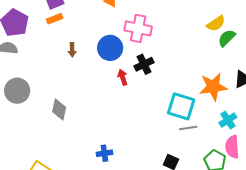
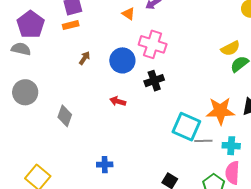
brown arrow: (72, 50) -> (85, 58), turned -152
red arrow: (123, 77) -> (118, 101), moved, turned -63
cyan cross: (228, 120) -> (231, 146), turned 30
gray line: (188, 128) -> (203, 141), moved

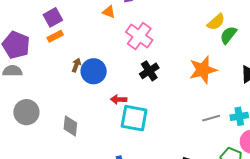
pink cross: (153, 44) -> (139, 36), turned 32
blue circle: (122, 60) -> (94, 71), moved
orange star: (220, 111) -> (203, 70), moved
cyan square: (186, 127) -> (134, 118), moved

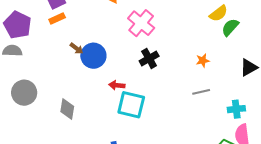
brown arrow: (76, 65) -> (77, 49), turned 104
orange star: (203, 70) -> (203, 61), size x0.5
gray line: (211, 118) -> (201, 92), moved

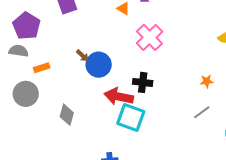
orange rectangle: (57, 18) -> (42, 68), moved
black cross: (149, 58) -> (143, 82), moved, turned 30
red arrow: (117, 85) -> (119, 97), size x1.8
gray line: (201, 92) -> (202, 112), turned -30

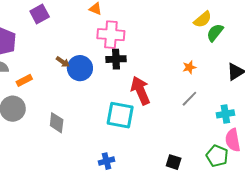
pink cross: (150, 37) -> (111, 35), moved, turned -32
black cross: (143, 82) -> (116, 59), moved
red arrow: (119, 97) -> (140, 91), moved, turned 64

